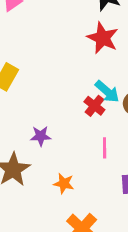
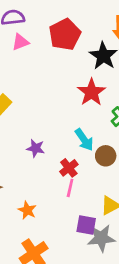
red cross: (94, 106) -> (69, 168), moved
purple star: (41, 136) -> (36, 148), moved

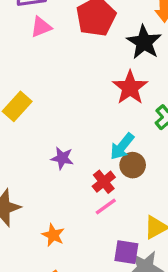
cyan arrow: (84, 140) -> (122, 146), turned 75
brown circle: (106, 156) -> (133, 165), moved
pink line: (70, 188) -> (106, 207), turned 42

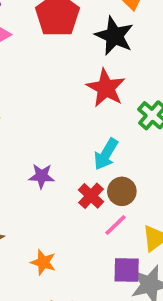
brown circle: (133, 165) -> (122, 191), moved
pink line: (106, 207) -> (116, 225), moved

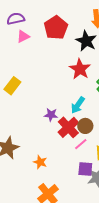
purple star: (42, 176) -> (51, 115), moved
red cross: (91, 196) -> (68, 127), size x1.5

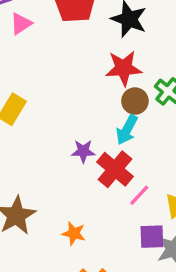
red star: (80, 69) -> (124, 68), turned -30
brown circle: (85, 126) -> (135, 101), moved

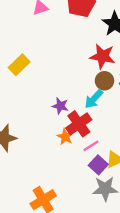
orange star: (74, 233) -> (65, 137), moved
purple square: (152, 237) -> (98, 165), moved, turned 30

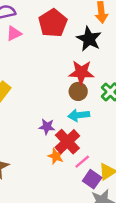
brown circle: (104, 81) -> (78, 91), moved
cyan arrow: (94, 99) -> (79, 115), turned 48

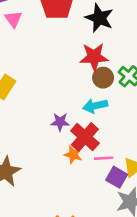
pink triangle: (14, 33) -> (13, 19), turned -35
brown circle: (78, 91) -> (103, 78), moved
pink line: (82, 162) -> (104, 158), turned 42

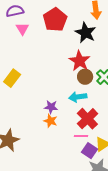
red star: (94, 57) -> (80, 61), turned 30
red cross: (85, 137) -> (87, 119), moved
orange star: (73, 155) -> (50, 121), moved

